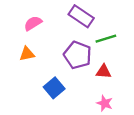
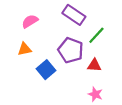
green line: (106, 39) -> (96, 35), turned -30
blue square: (54, 88) -> (46, 70), moved

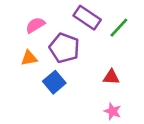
green line: (96, 35) -> (119, 28), moved
purple pentagon: (71, 50) -> (64, 48), moved

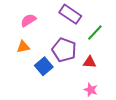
green line: (119, 28) -> (95, 33), moved
purple pentagon: (64, 48) -> (64, 50), moved

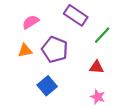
purple pentagon: (64, 50) -> (55, 49), moved
blue square: (44, 66) -> (47, 86), moved

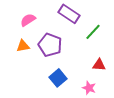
red triangle: (97, 67) -> (99, 65), moved
blue square: (47, 86) -> (58, 78), moved

